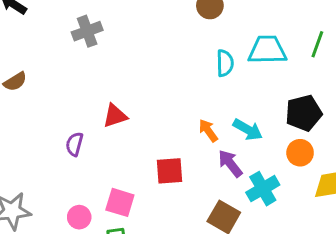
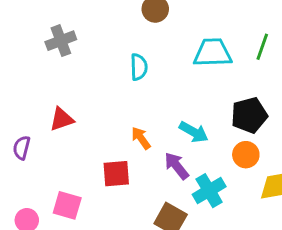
gray cross: (87, 31) -> (61, 41), moved
cyan semicircle: (225, 63) -> (139, 67), moved
orange arrow: (208, 130) -> (141, 138), moved

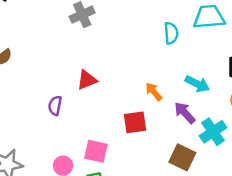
cyan semicircle: (139, 67) -> (171, 33), moved

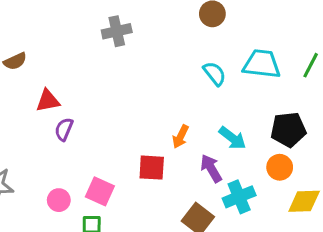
cyan semicircle: (171, 33) -> (214, 74), turned -45
red triangle: (87, 80) -> (48, 101), moved
orange arrow: (154, 92) -> (181, 137), turned -126

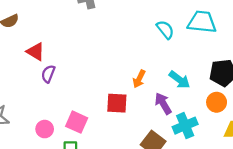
red triangle: (48, 101) -> (36, 52), turned 42

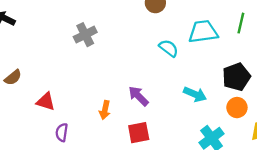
purple semicircle: (48, 74) -> (62, 132), moved
orange arrow: (139, 79) -> (105, 110), moved
purple arrow: (163, 103) -> (138, 96), moved

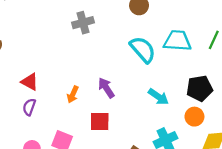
gray cross: (85, 35) -> (83, 23), moved
cyan semicircle: (169, 48) -> (143, 50), size x1.5
red triangle: (46, 101) -> (30, 82), moved

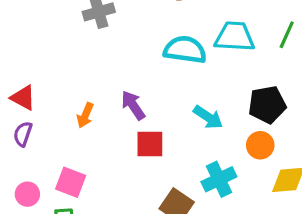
cyan semicircle: (143, 50) -> (185, 50), turned -40
red square: (100, 121) -> (150, 144), moved

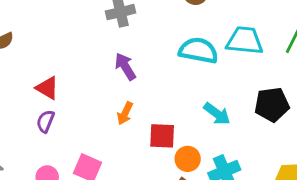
purple arrow: (133, 105) -> (125, 67), moved
orange arrow: (85, 115) -> (125, 113), moved
orange circle: (260, 145) -> (188, 159), moved

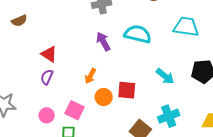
cyan semicircle: (198, 51) -> (138, 34), moved
orange arrow: (125, 113) -> (90, 76), moved
orange circle: (188, 159) -> (104, 97), moved

